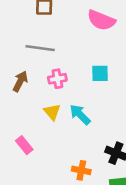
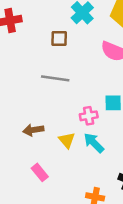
pink cross: (57, 79) -> (89, 116), moved
brown arrow: (20, 81) -> (33, 130), moved, turned -126

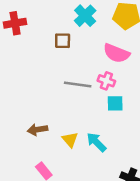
gray line: (55, 78) -> (78, 85), moved
pink cross: (89, 116) -> (106, 81), moved, turned 30

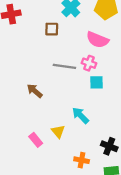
brown arrow: (38, 130) -> (35, 91), moved, turned 49
yellow triangle: (70, 140) -> (58, 131), moved

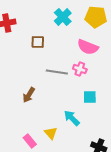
brown square: (52, 29) -> (38, 42), moved
cyan square: (96, 82) -> (90, 97), moved
brown arrow: (35, 91) -> (29, 95), turned -98

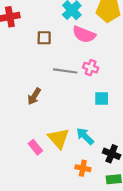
pink semicircle: (88, 47) -> (84, 34), moved
cyan arrow: (72, 118) -> (85, 136), moved
yellow triangle: (51, 133) -> (59, 138), size x1.5

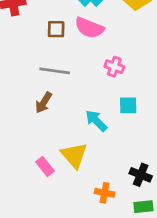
pink semicircle: (84, 34) -> (89, 28), moved
gray line: (65, 71) -> (55, 71), moved
cyan arrow: (85, 136) -> (96, 121), moved

